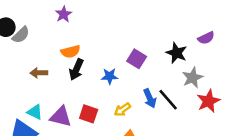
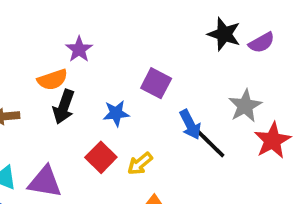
purple star: (64, 14) -> (79, 49), moved
black star: (176, 53) -> (224, 34), moved
blue arrow: (150, 98) -> (190, 125), moved
red square: (89, 114) -> (101, 157), moved, turned 30

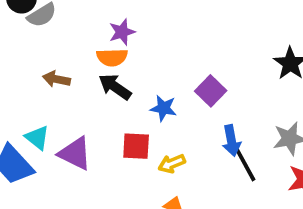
purple star: (79, 49) -> (122, 32), moved
black arrow: (64, 107) -> (115, 87), turned 88
red square: (101, 157) -> (136, 146), turned 32

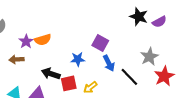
purple star: (122, 32) -> (26, 42), moved
black arrow: (115, 87) -> (51, 74), moved
blue arrow: (231, 141) -> (109, 63), moved

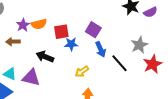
red square: (69, 83) -> (61, 32), moved

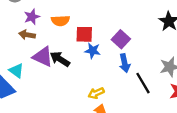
purple star: (23, 25) -> (32, 17), moved
yellow arrow: (82, 72) -> (96, 93), moved
purple triangle: (31, 78) -> (43, 57), moved

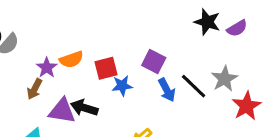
purple star: (32, 17) -> (47, 68), moved
brown arrow: (27, 35) -> (35, 89), turned -56
black line: (143, 83) -> (194, 86), moved

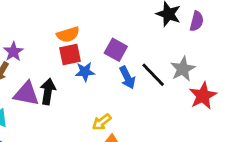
purple semicircle: (237, 28) -> (197, 21), turned -48
orange semicircle: (71, 59) -> (68, 34), moved
black arrow: (84, 108) -> (48, 91), turned 80

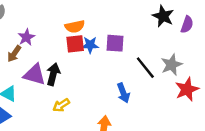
purple square: (116, 50) -> (115, 43), turned -30
blue star: (85, 72) -> (90, 45), moved
blue arrow: (127, 77) -> (123, 93), moved
yellow arrow: (102, 122) -> (61, 105), moved

